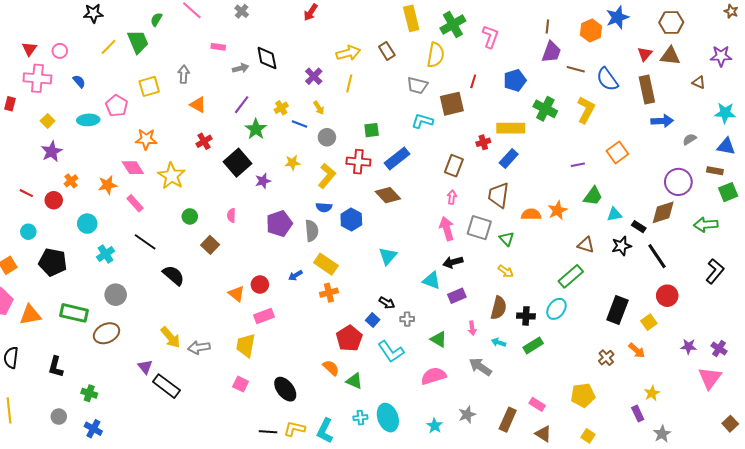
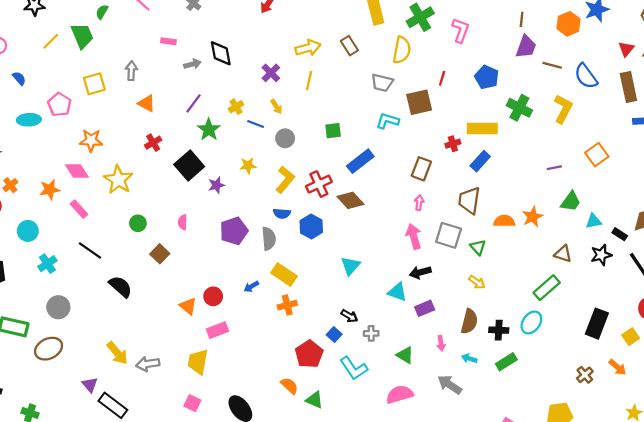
blue pentagon: (515, 80) -> (487, 77), turned -30
red cross: (358, 162) -> (319, 184), moved, turned -30

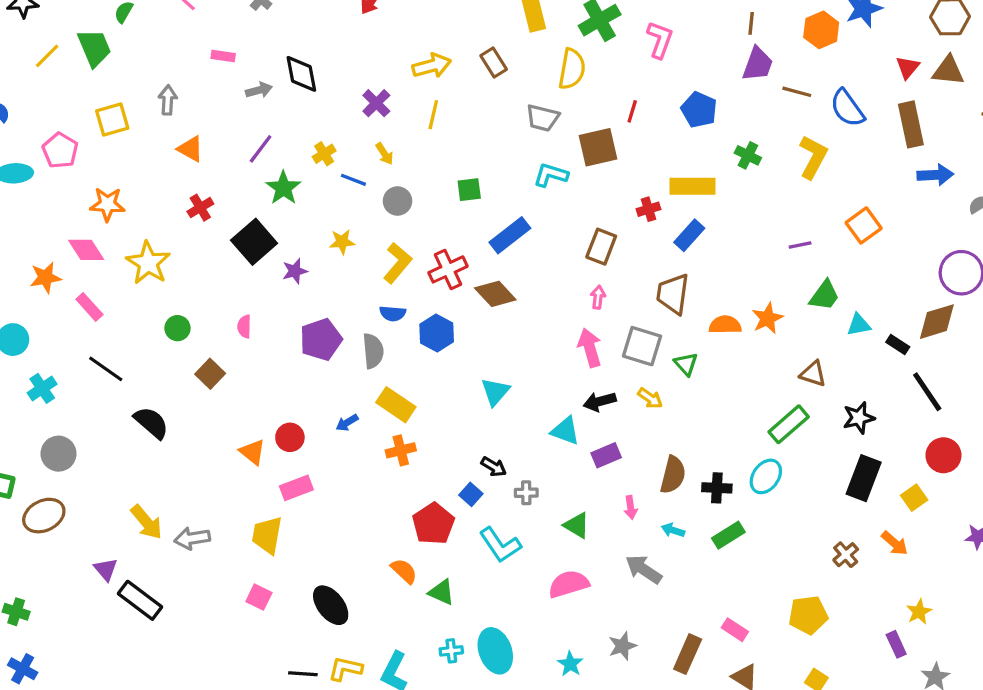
green cross: (519, 108) -> (748, 155), size x0.7
black star: (601, 255) -> (859, 418), moved
yellow arrow: (477, 282) -> (650, 398), moved

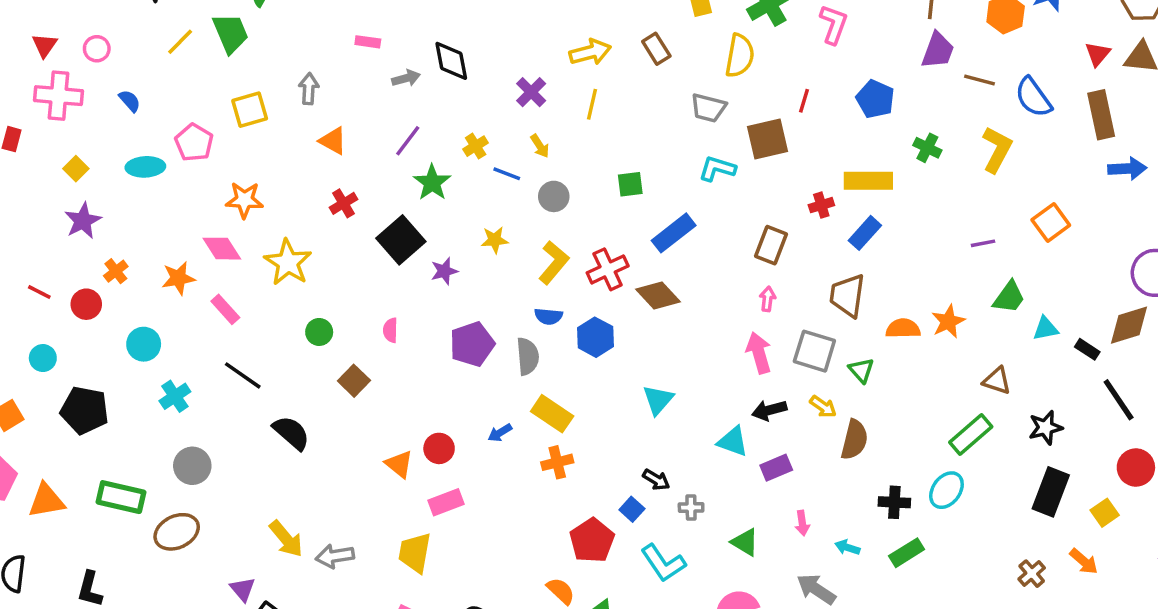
brown semicircle: (673, 475) -> (854, 440), moved

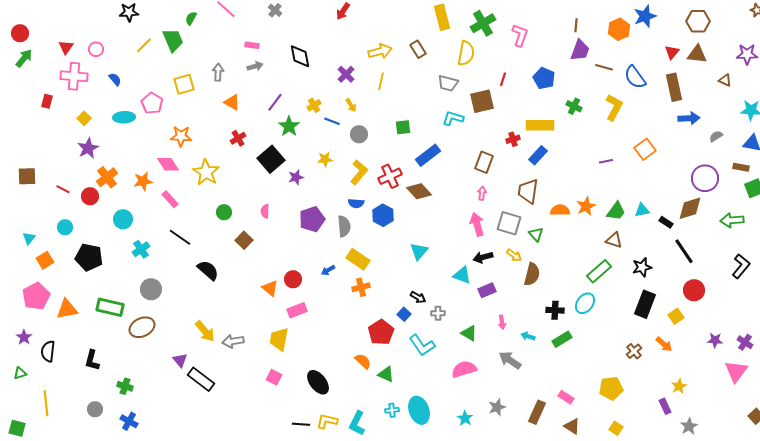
gray arrow: (406, 78) -> (255, 66), moved
orange cross: (116, 271) -> (107, 177), size x1.5
green trapezoid: (1009, 297) -> (616, 211), moved

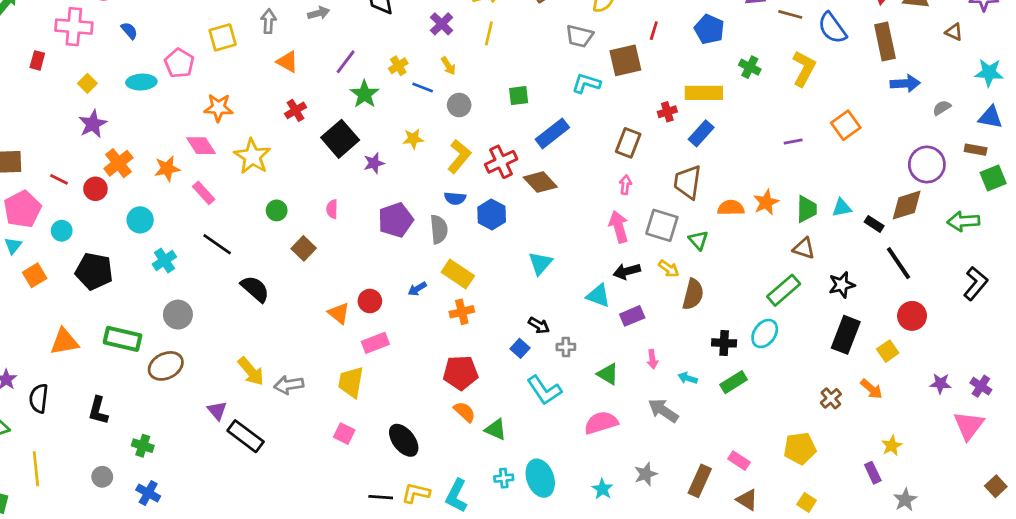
green trapezoid: (616, 211) -> (807, 209), turned -35
pink pentagon: (36, 296) -> (22, 209), moved
red pentagon: (381, 332) -> (460, 373), moved, turned 30

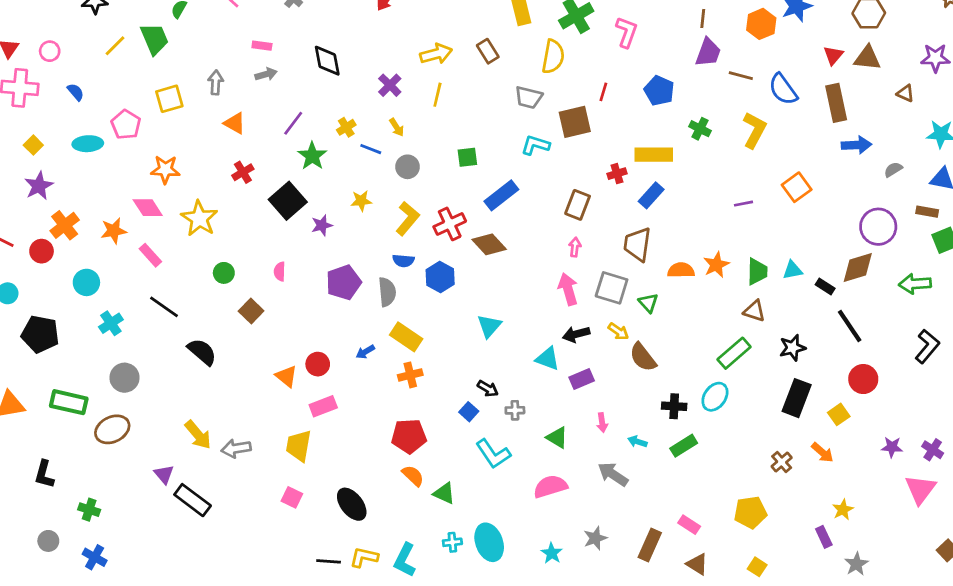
brown semicircle: (693, 294) -> (643, 357), turned 128

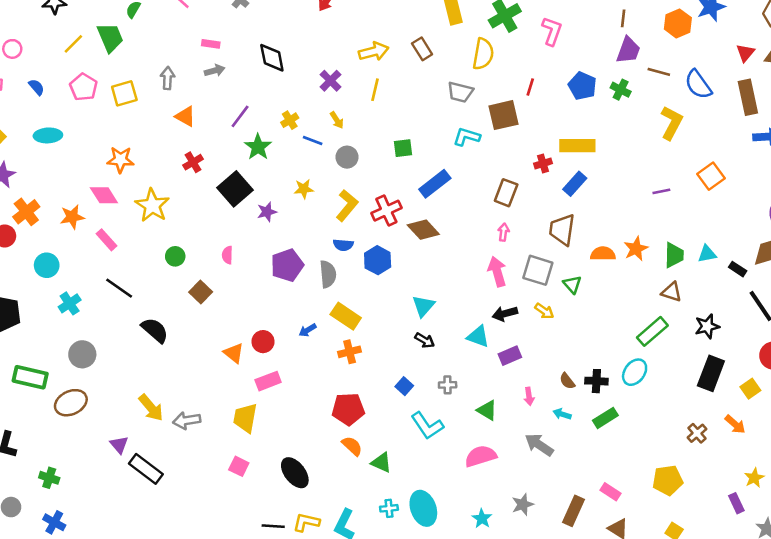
pink pentagon: (126, 125) -> (84, 87), moved
green cross: (700, 129) -> (621, 90), moved
brown semicircle: (643, 357) -> (567, 381), moved, size x0.6
black arrow: (488, 389) -> (425, 340), moved

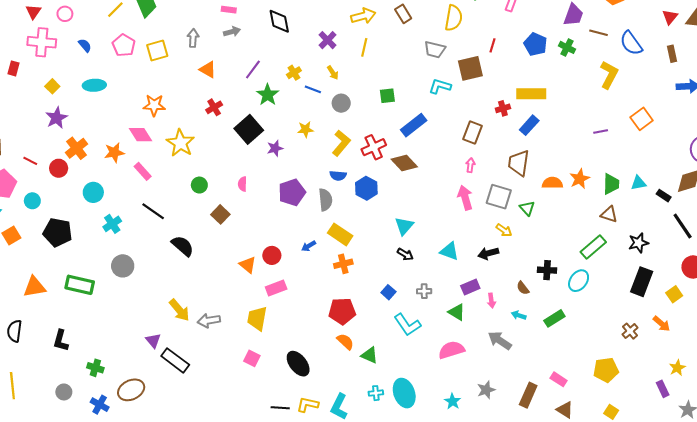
brown rectangle: (748, 97) -> (672, 54), size x0.6
black arrow: (505, 314) -> (488, 253), moved
purple rectangle: (510, 356) -> (470, 287), moved
black cross: (596, 381) -> (547, 270), moved
brown ellipse: (71, 403) -> (131, 390), moved

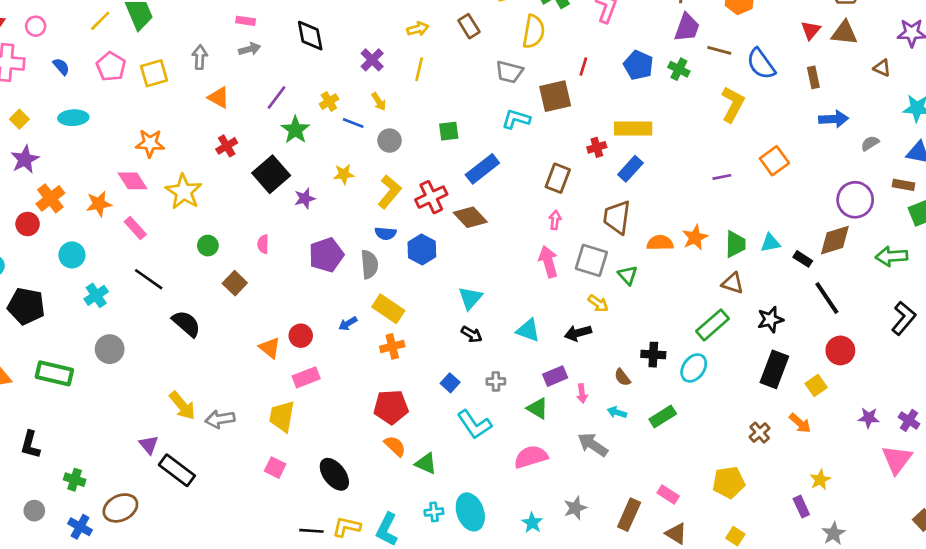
yellow arrow: (363, 16) -> (418, 29), size x0.7

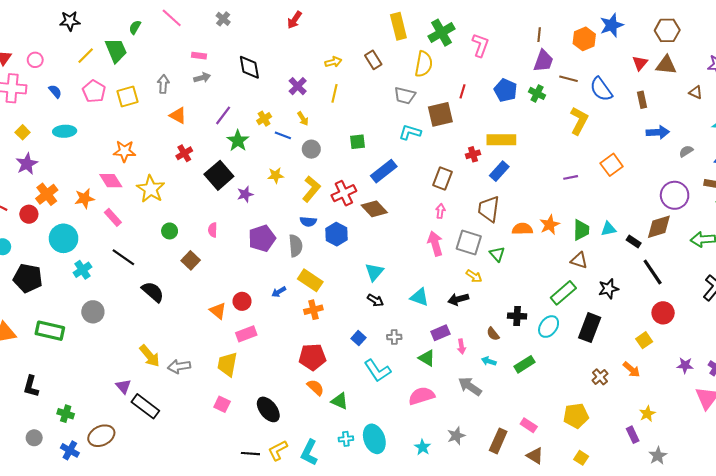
cyan circle: (72, 255) -> (64, 238), size x1.4
black rectangle: (774, 369) -> (590, 328), moved
yellow L-shape: (346, 527) -> (278, 450), turned -40

